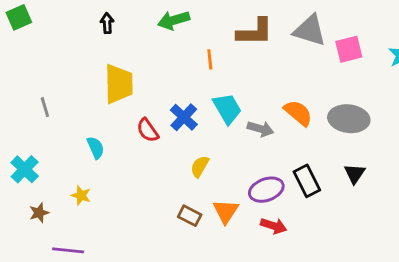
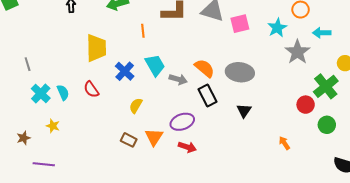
yellow trapezoid: (119, 84) -> (96, 48), moved
red semicircle: (148, 130) -> (91, 89), moved
cyan cross: (25, 169) -> (41, 93), moved
black rectangle: (307, 181) -> (208, 95), moved

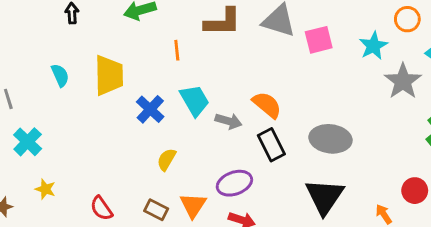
gray ellipse: (240, 72) -> (330, 139), moved
red semicircle: (91, 89) -> (101, 208), moved
cyan semicircle: (63, 92) -> (60, 75), moved
red circle: (306, 105) -> (415, 191), moved
black triangle: (244, 111) -> (325, 196), moved, size x1.8

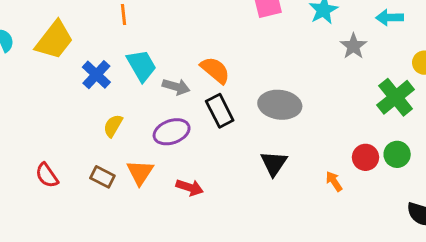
yellow trapezoid: (109, 75) -> (54, 40), turned 39
gray star: (403, 81) -> (353, 46), size x0.7
purple ellipse: (234, 183) -> (172, 132), moved
black triangle: (325, 196) -> (274, 163), size x0.7

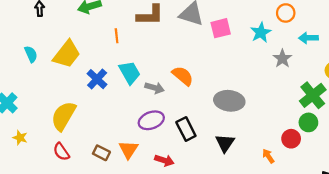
black rectangle: (220, 111) -> (186, 129), moved
yellow semicircle: (113, 126) -> (63, 116), moved, size x1.8
green circle: (397, 154) -> (308, 122), moved

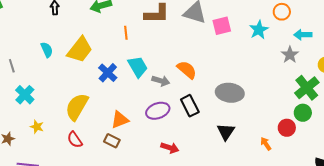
gray star: (282, 59) -> (290, 55), moved
black rectangle: (186, 129) -> (190, 106), moved
orange triangle: (128, 150) -> (120, 120), moved, turned 36

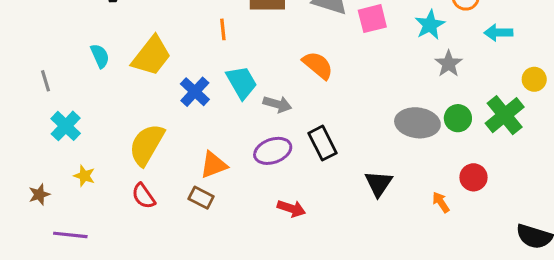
gray star: (290, 55) -> (449, 64), moved
orange semicircle: (187, 70) -> (318, 65), moved
gray ellipse: (230, 93) -> (417, 123), moved
green circle: (303, 113) -> (458, 118), moved

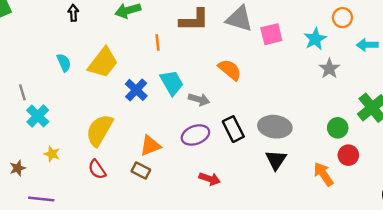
gray line: (45, 81) -> (22, 92), moved
green circle: (458, 118) -> (338, 128), moved
gray ellipse: (417, 123) -> (275, 127), moved
orange arrow: (441, 202) -> (323, 174), size x1.5

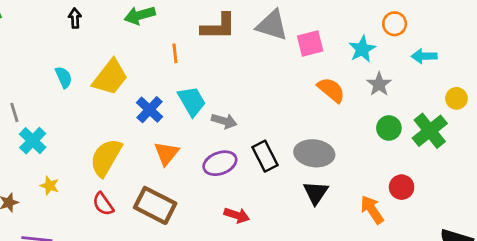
orange semicircle: (230, 70) -> (331, 90), moved
green circle: (338, 128) -> (389, 128), moved
orange triangle: (150, 146) -> (166, 153), moved, turned -30
brown rectangle: (141, 171) -> (155, 205), size x1.8

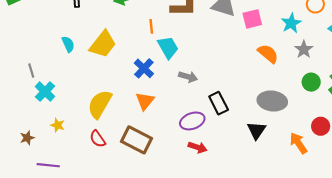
cyan trapezoid: (192, 101) -> (168, 47), moved
blue cross: (150, 110) -> (144, 68), moved
gray ellipse: (314, 153) -> (272, 101), moved
purple ellipse: (220, 163) -> (192, 121), moved

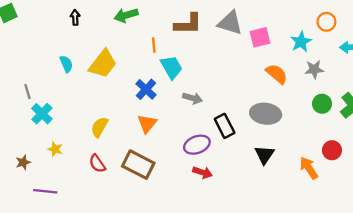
gray star: (304, 49) -> (314, 69), turned 30
gray ellipse: (272, 101) -> (266, 114), moved
yellow semicircle: (100, 104) -> (99, 127), size x0.7

